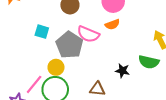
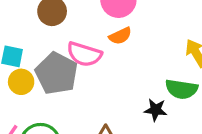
yellow circle: (56, 67) -> (21, 82), moved
black star: (122, 71) -> (156, 110), moved

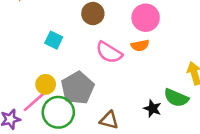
gray pentagon: (56, 73) -> (78, 88), moved
yellow circle: (21, 82) -> (46, 84), moved

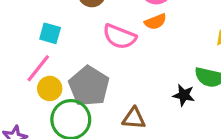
pink line: (34, 102) -> (38, 68), moved

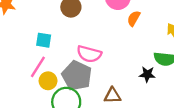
orange semicircle: (155, 22) -> (134, 18), moved, turned 147
pink semicircle: (119, 37) -> (89, 54), moved

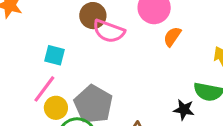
pink semicircle: (89, 54) -> (109, 31), moved

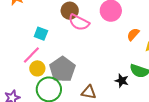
orange semicircle: (172, 37) -> (133, 34), moved

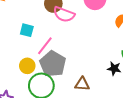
pink line: (31, 55) -> (45, 46), moved

